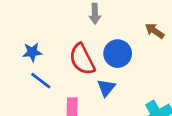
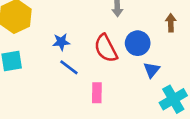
brown arrow: (155, 31) -> (171, 23), turned 54
blue triangle: (106, 88) -> (152, 70), moved

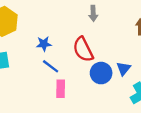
blue circle: (138, 43) -> (101, 73), moved
pink rectangle: (97, 93) -> (61, 89), moved

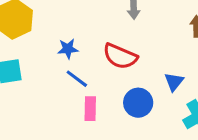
red semicircle: (83, 49) -> (120, 56), turned -40
blue circle: (101, 73) -> (138, 103), moved

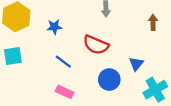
blue star: (68, 49) -> (54, 27), moved
pink rectangle: (90, 109) -> (64, 92), moved, turned -66

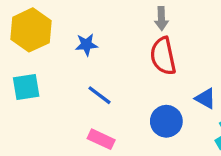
red semicircle: (96, 45) -> (163, 56), moved, turned 55
blue triangle: (136, 64) -> (205, 98), turned -40

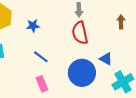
blue circle: (166, 121) -> (82, 73), size x1.4
pink rectangle: (101, 139) -> (42, 84), turned 42

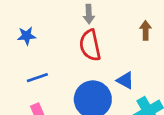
blue line: (41, 57) -> (37, 78), turned -56

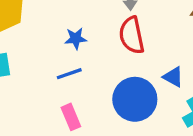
blue star: (27, 36) -> (76, 38), moved

